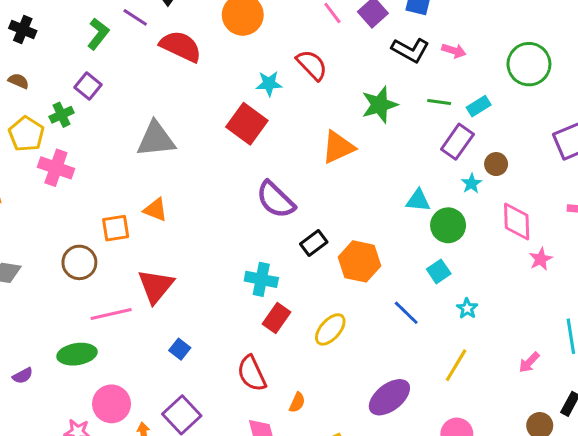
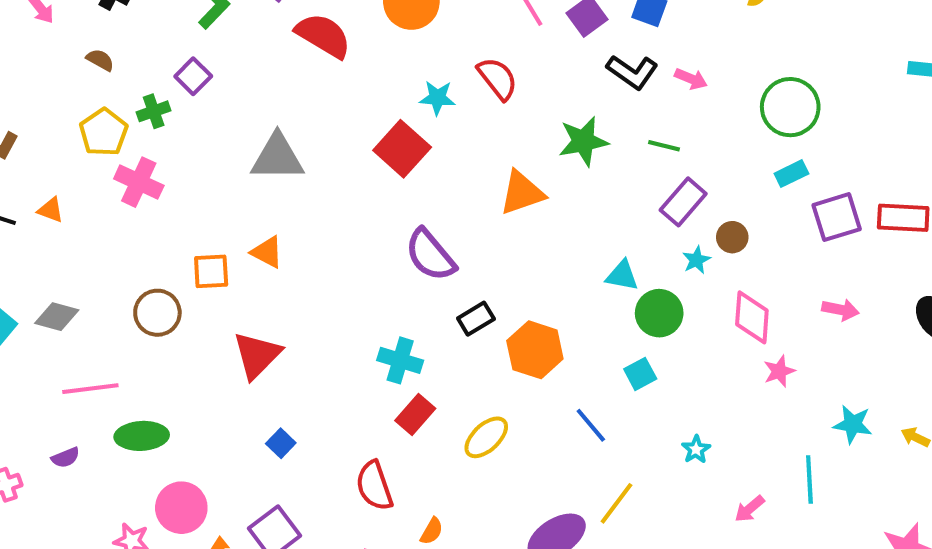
cyan rectangle: (479, 106) -> (791, 174), moved
cyan star: (467, 308) -> (696, 449), moved
pink line: (111, 314) -> (90, 389), moved
yellow line: (456, 365) -> (616, 503), moved

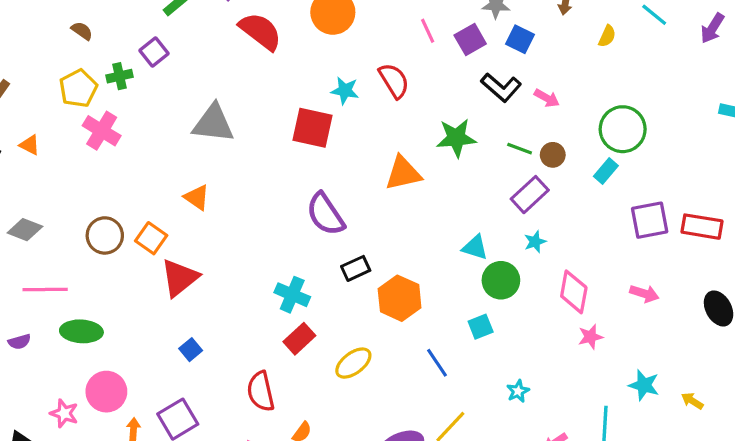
red square: (402, 149) -> (313, 128), turned -36
cyan rectangle: (791, 174) -> (606, 171), moved, turned -30
brown circle: (732, 237) -> (553, 155), moved
orange square: (211, 271) -> (151, 238), moved, turned 32

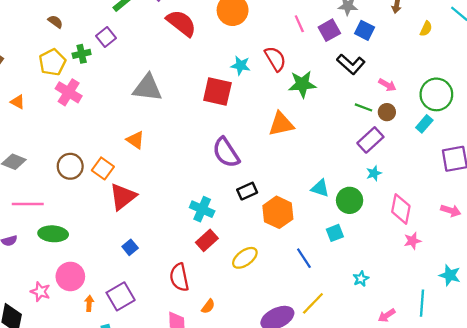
pink arrow: (547, 98) -> (387, 85), moved
green star: (456, 138) -> (302, 84), moved
cyan triangle: (475, 247) -> (320, 188), moved

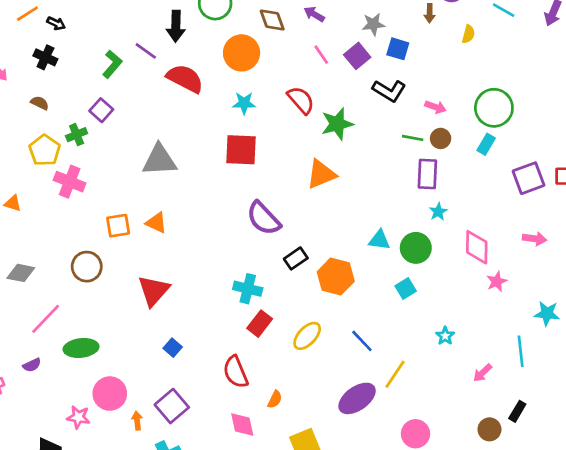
cyan star: (241, 65) -> (244, 103), moved
purple rectangle: (370, 140) -> (427, 174), turned -35
orange square: (103, 168) -> (118, 226), moved, turned -35
pink line: (28, 204) -> (46, 319), turned -36
blue line: (304, 258) -> (362, 341), moved

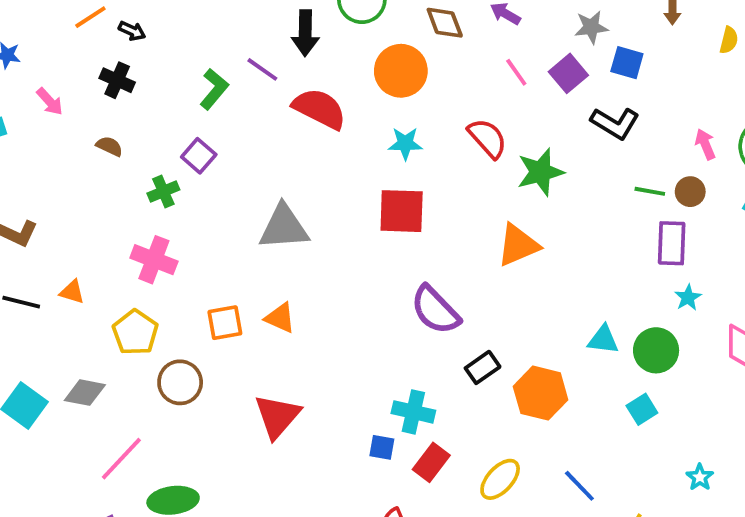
pink arrow: (435, 107) -> (705, 144), moved, turned -132
yellow pentagon: (45, 150) -> (135, 332), moved
blue square: (173, 348) -> (382, 447), moved, turned -30

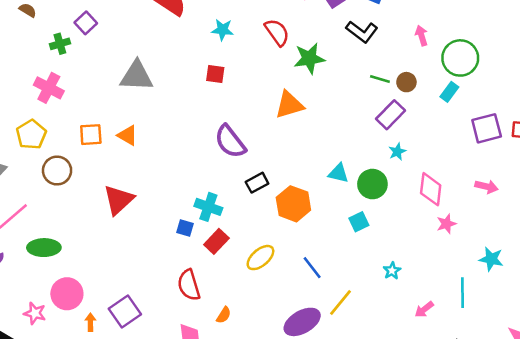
pink arrow: (705, 144) -> (421, 36), moved
red square: (402, 211) -> (215, 74), size x0.6
purple rectangle: (672, 243) -> (390, 115), turned 36

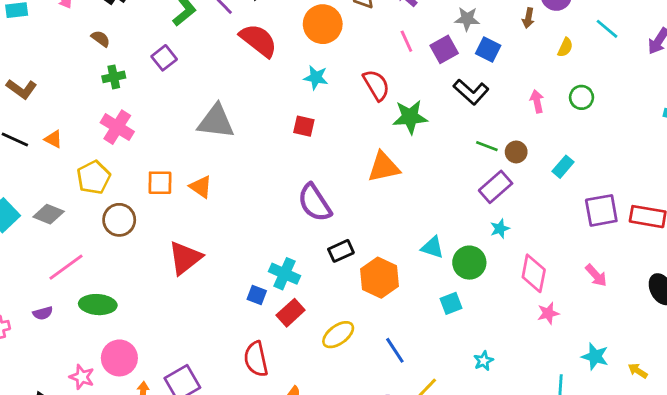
green cross: (60, 44) -> (114, 77), moved
green circle: (460, 58) -> (581, 97), moved, size x0.6
pink arrow: (486, 187) -> (596, 275), turned 30

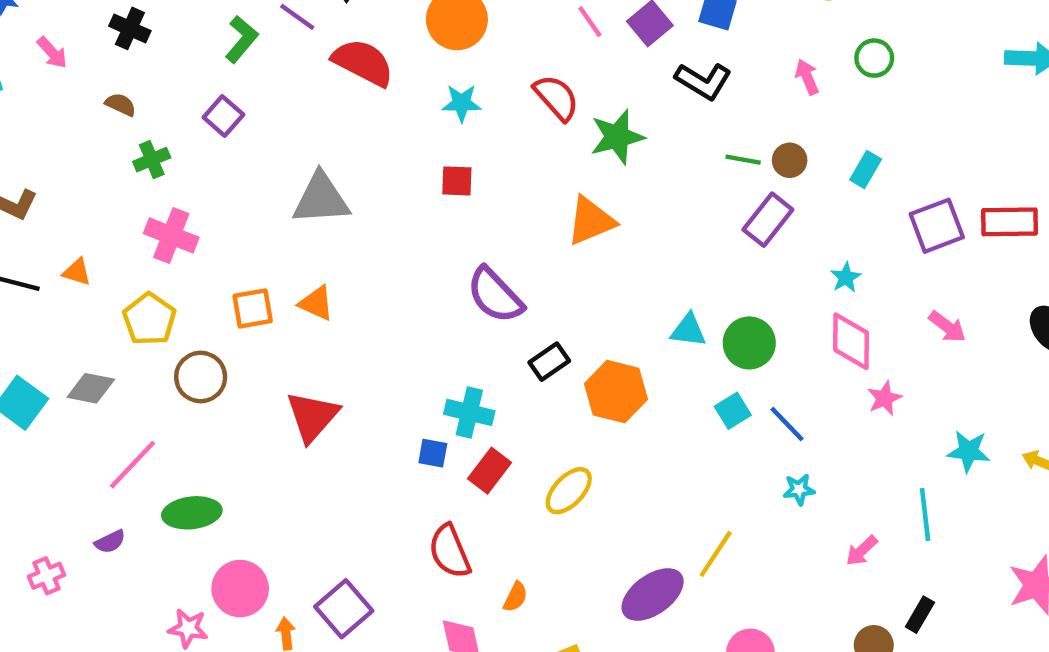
cyan star: (500, 229) -> (846, 277), moved
blue line: (395, 350) -> (787, 424), moved
cyan star: (484, 361) -> (799, 489), turned 30

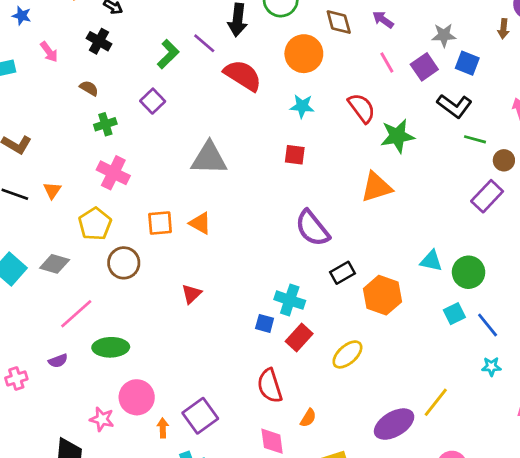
green line: (743, 160) -> (475, 139), moved
orange triangle: (77, 272) -> (52, 190), turned 42
red triangle: (312, 417) -> (191, 294), size x0.6

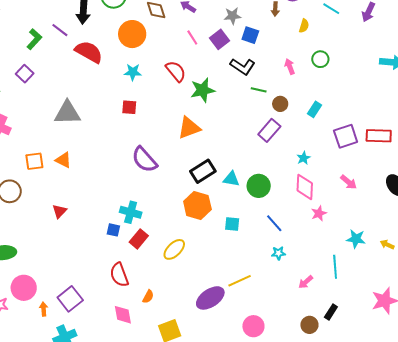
black rectangle: (342, 273) -> (203, 171), moved, size x1.4
cyan square: (454, 314) -> (232, 224), moved, turned 35
yellow line: (436, 402) -> (240, 281), turned 30

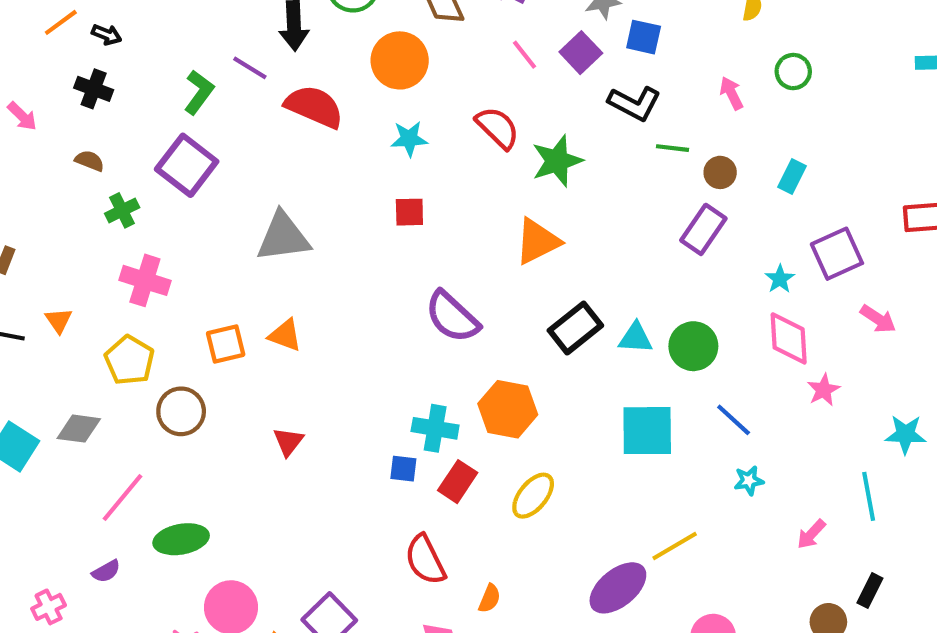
purple square: (25, 74) -> (187, 165), size x1.6
purple square: (346, 136) -> (837, 254), moved
orange hexagon: (197, 205) -> (508, 409), moved
cyan square: (232, 224) -> (647, 431), size x1.8

